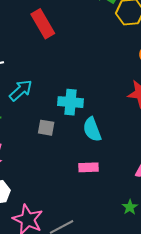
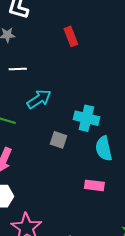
red rectangle: (43, 24) -> (71, 36), size x0.7

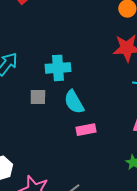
cyan semicircle: (104, 149) -> (74, 102), moved

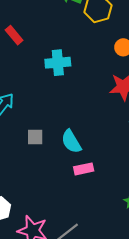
cyan cross: (58, 68) -> (58, 63), moved

